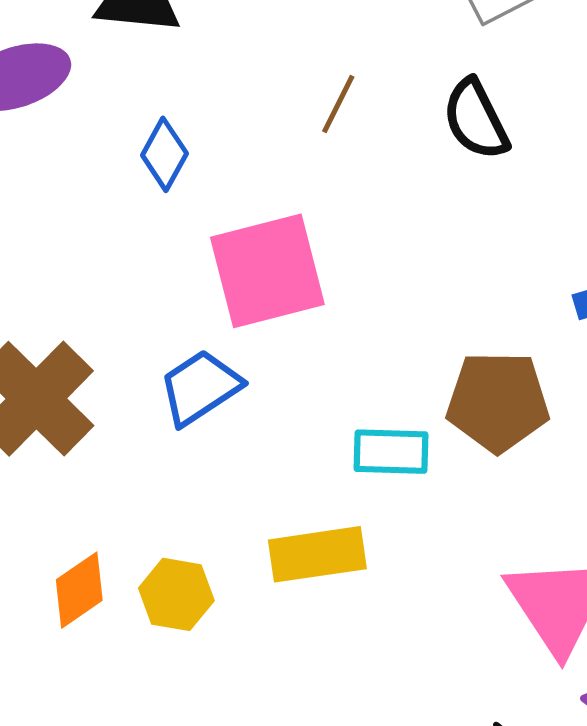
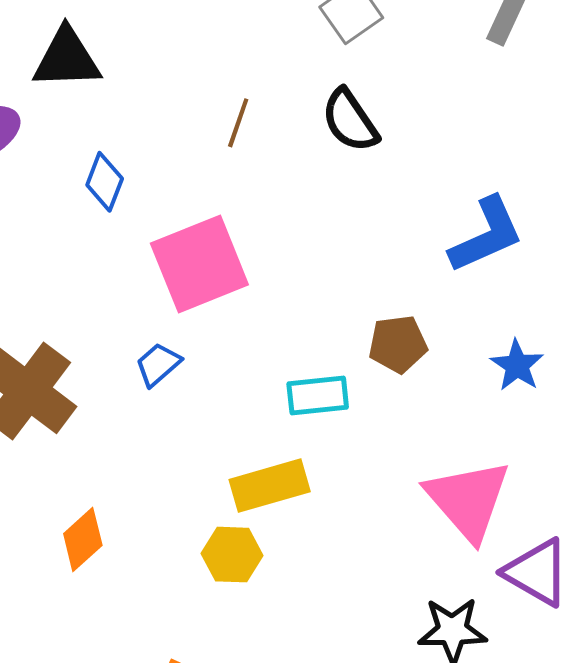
blue trapezoid: (200, 387) -> (158, 364), size x0.7
brown pentagon: (498, 402) -> (398, 344), size x0.7
yellow hexagon: (176, 594) -> (232, 555), moved

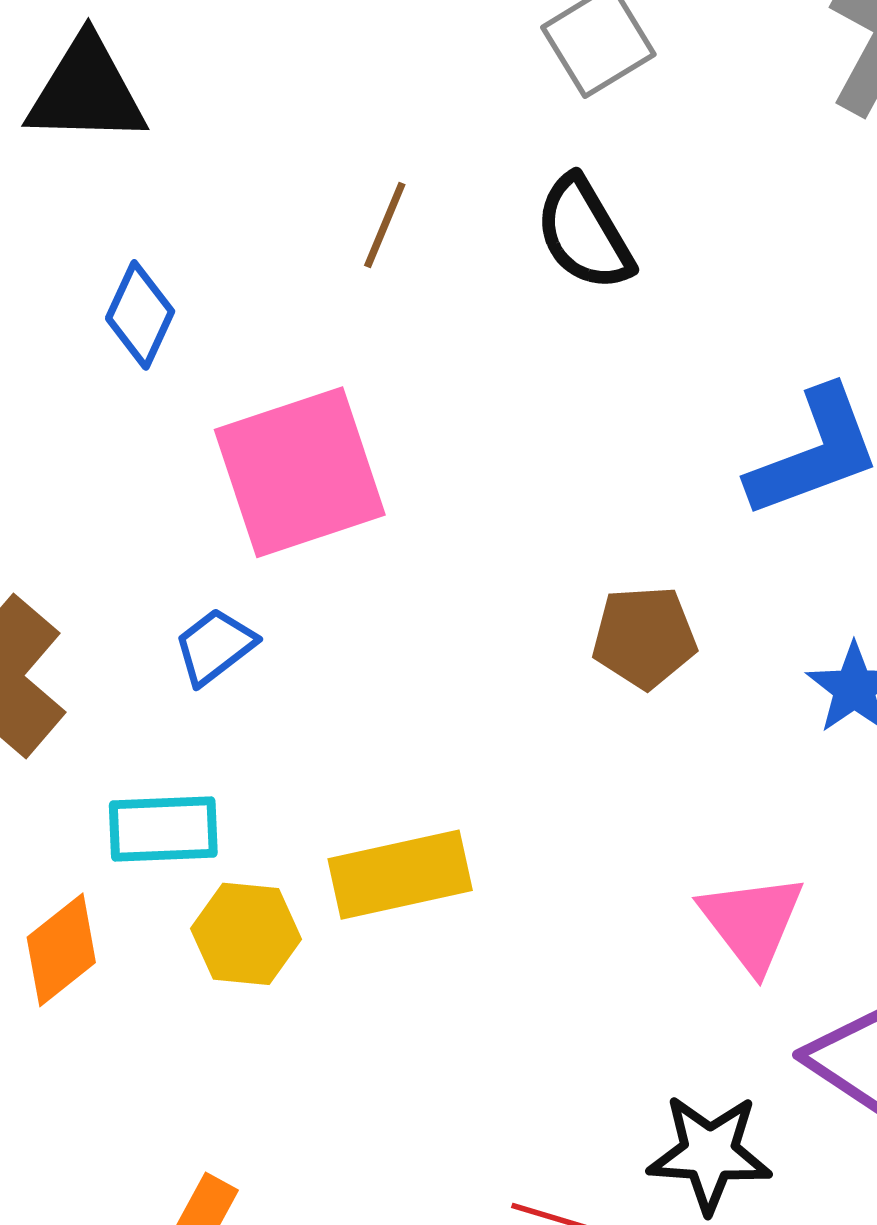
cyan rectangle: (318, 395) -> (163, 829), moved
pink triangle: (468, 500) -> (752, 922), size x0.7
yellow hexagon: (232, 555) -> (246, 934), moved

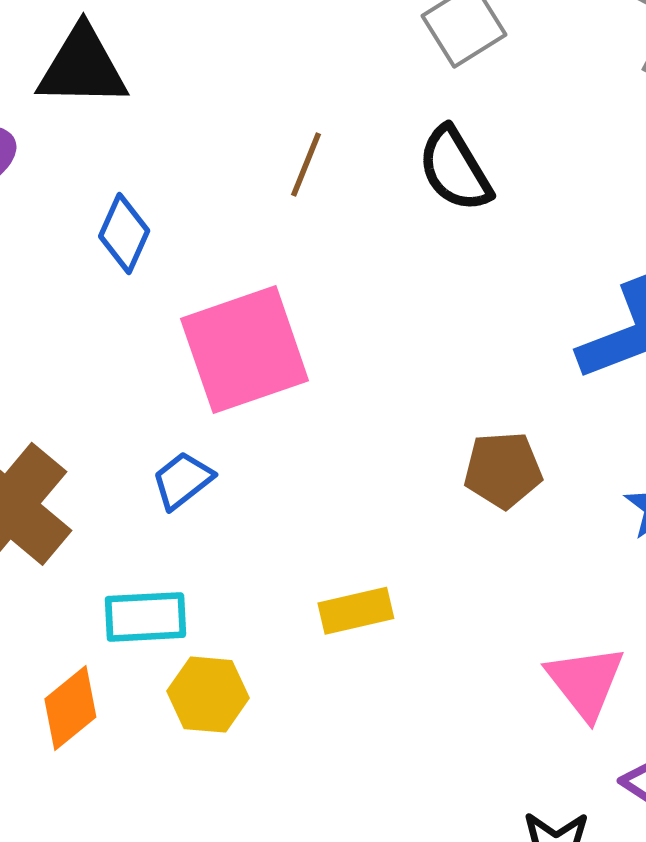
yellow rectangle: (400, 875) -> (356, 611), moved, size x0.7

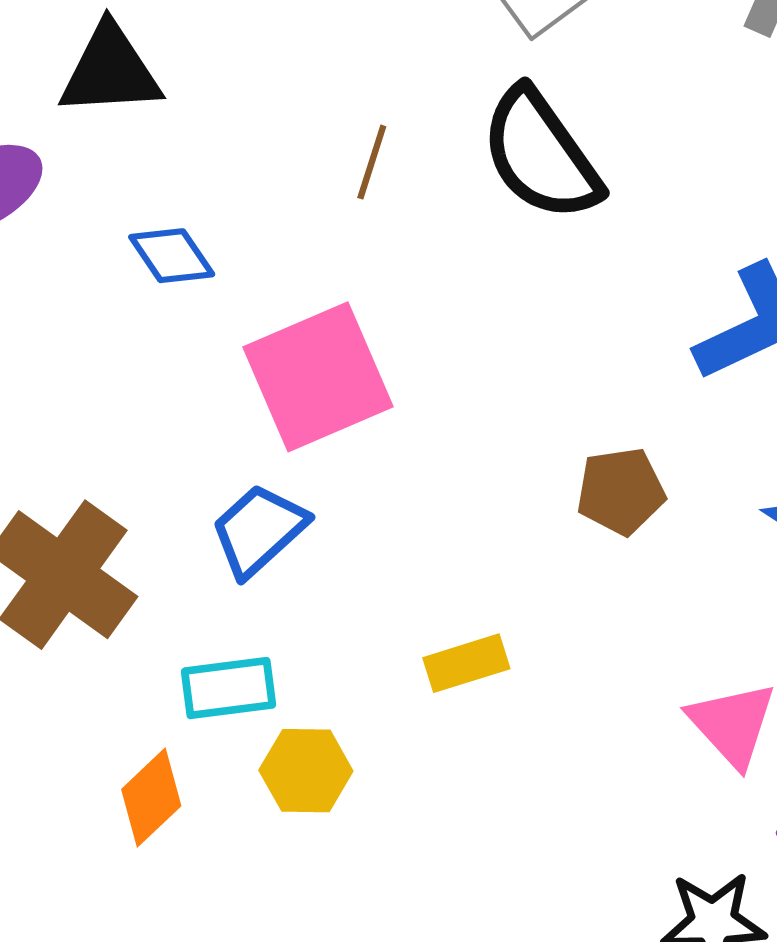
black semicircle: (455, 169) -> (541, 155), size x1.4
blue diamond: (124, 233) -> (172, 256), turned -54
blue trapezoid: (183, 480) -> (259, 530), size x1.4

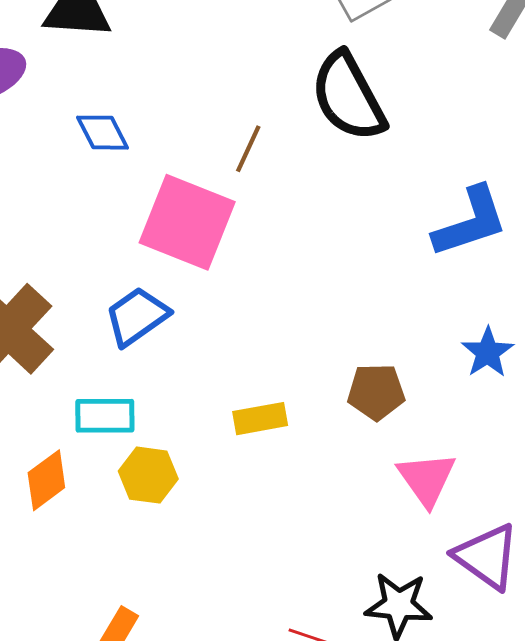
brown line: (372, 162) -> (248, 149), moved
pink square: (318, 377) -> (187, 222), turned 38
brown pentagon: (621, 491) -> (376, 392), moved

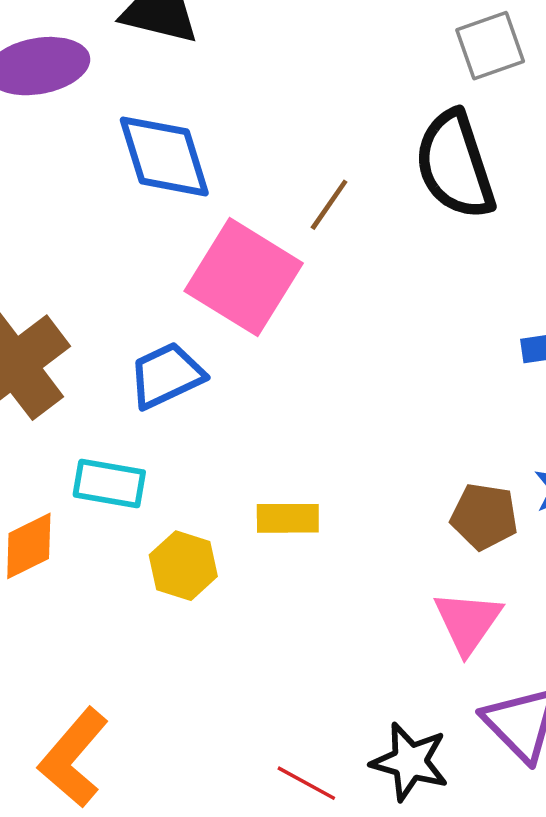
blue diamond: (102, 133) -> (164, 156), size x1.6
brown pentagon: (376, 392) -> (484, 516), moved
yellow hexagon: (148, 475) -> (183, 566), moved

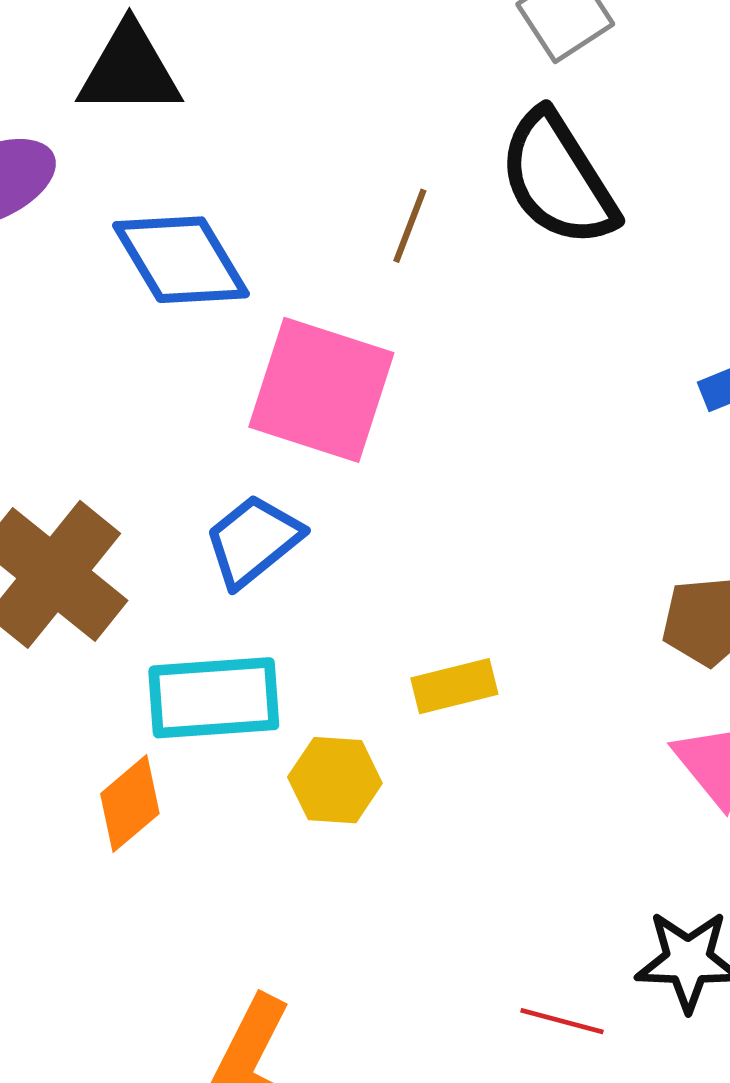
brown line: (329, 205) -> (410, 226), moved
cyan rectangle: (109, 483) -> (214, 698), size x1.4

